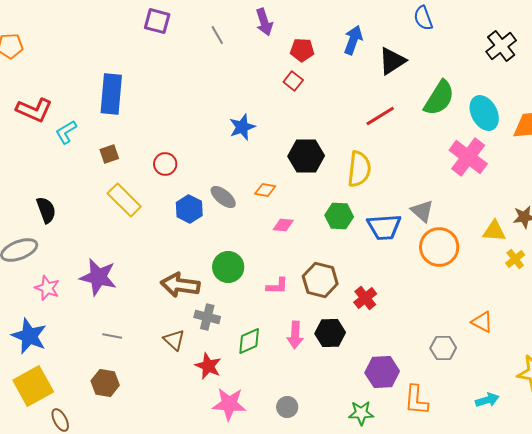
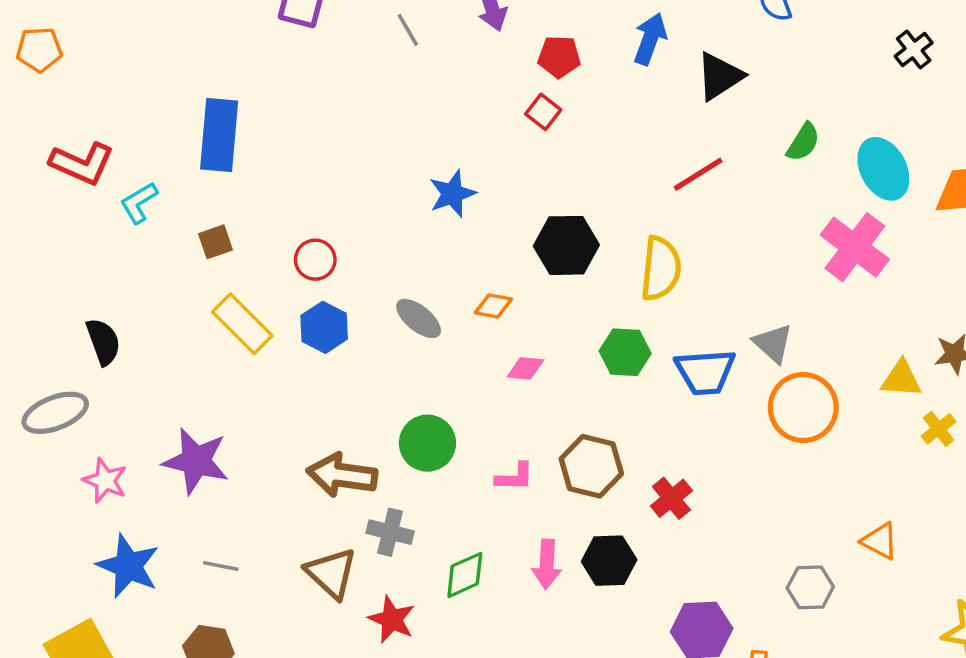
black cross: (501, 46) -> (914, 50), size x0.7
green semicircle: (439, 98) -> (803, 142), size x0.6
blue hexagon: (189, 209) -> (324, 327), moved
blue star: (29, 336) -> (128, 566), moved
brown triangle: (174, 340) -> (331, 573), size x1.4

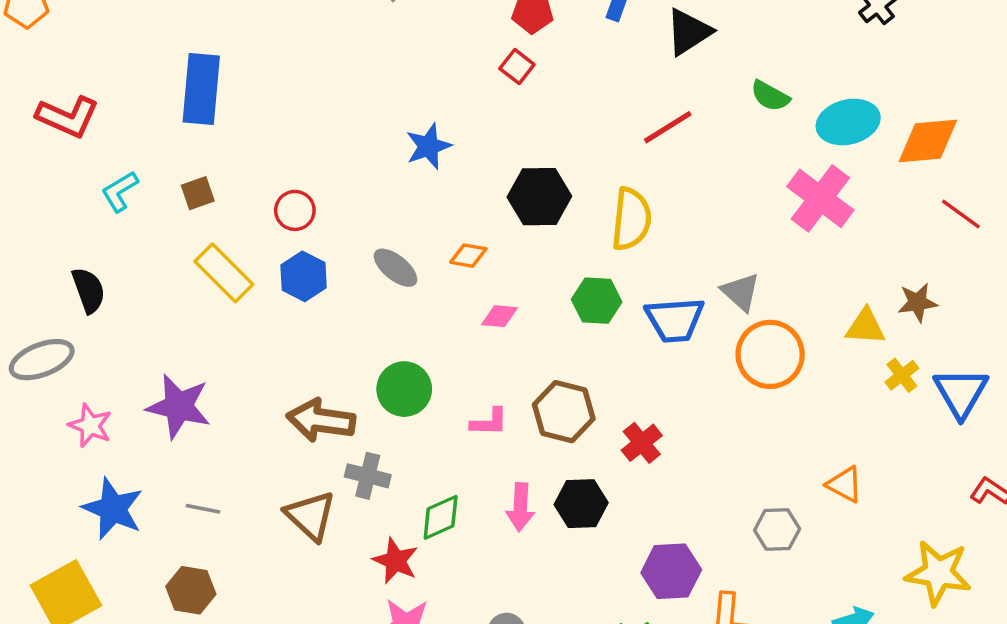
green semicircle: (803, 142) -> (770, 96), turned 87
cyan ellipse: (883, 169) -> (848, 122), turned -76
cyan L-shape: (139, 203) -> (120, 191), moved
red star: (392, 619) -> (395, 561), moved

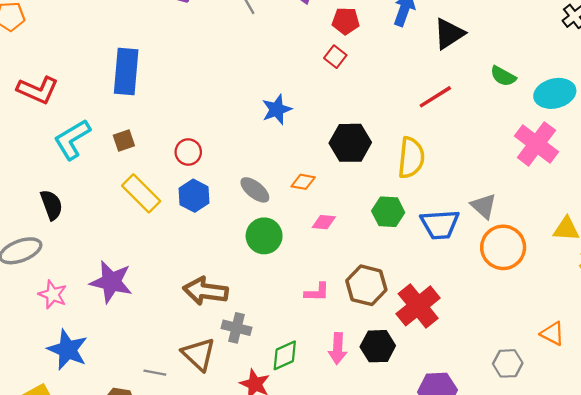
cyan L-shape: (120, 191) -> (72, 139), size x1.5
green circle: (404, 389) -> (264, 236), moved
red cross: (642, 443) -> (418, 306), size x1.6
gray line: (203, 509) -> (155, 373), moved

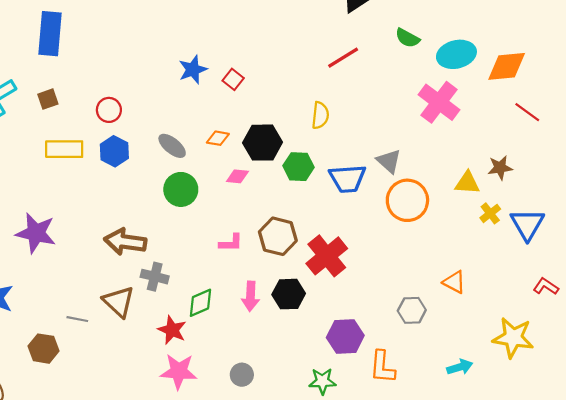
red square: (335, 57) -> (233, 79), moved
black hexagon: (350, 143) -> (263, 143), moved
yellow semicircle: (411, 158) -> (320, 115), size x0.7
yellow rectangle: (141, 193) -> (64, 149), turned -45

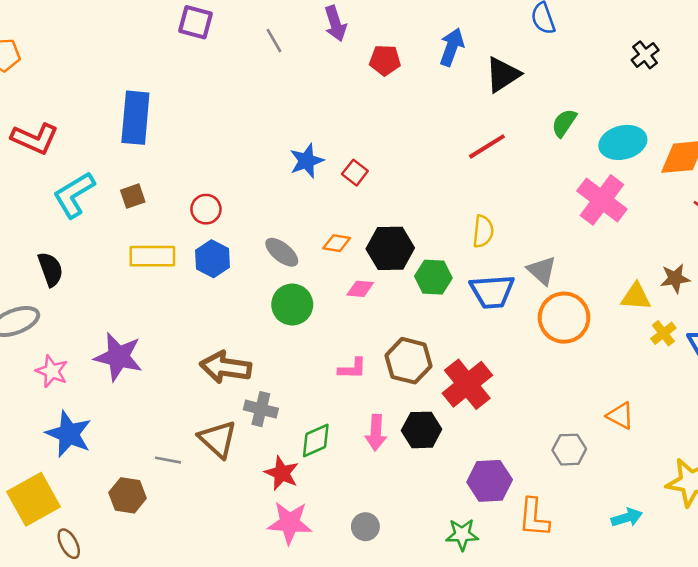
green semicircle: (407, 38) -> (564, 123), turned 95
yellow semicircle: (320, 115) -> (483, 231), moved

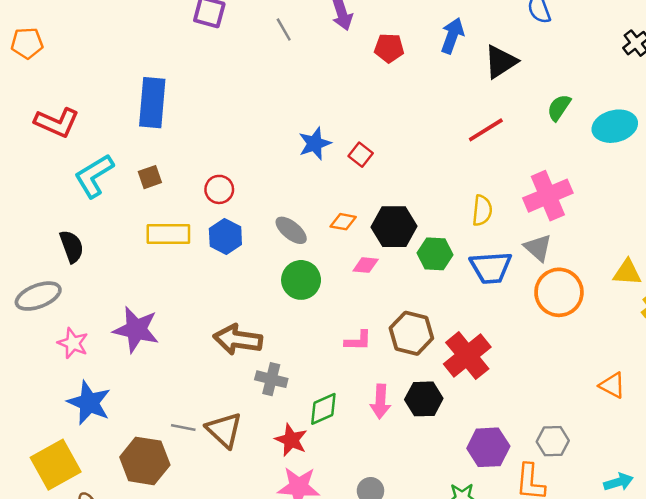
pink cross: (602, 200) -> (548, 196), moved, turned 30
brown triangle: (218, 439) -> (224, 430), moved
gray hexagon: (569, 450) -> (553, 441), moved
brown hexagon: (128, 495) -> (145, 461), size x1.4

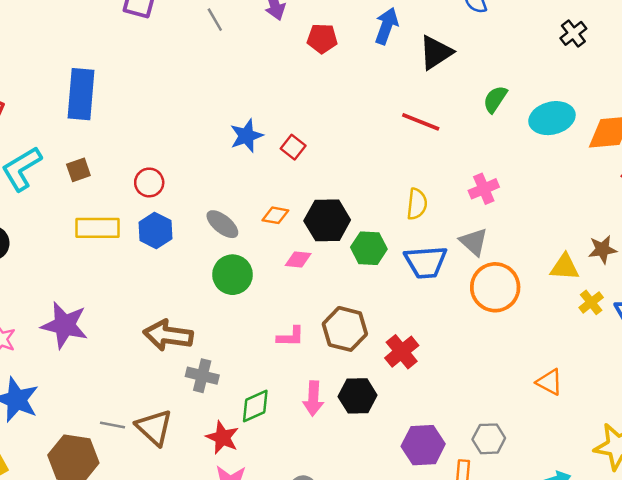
red line: (486, 130) -> (421, 122), turned 54
pink cross: (548, 196) -> (484, 189), size x0.6
red cross: (467, 356) -> (402, 352), size x0.7

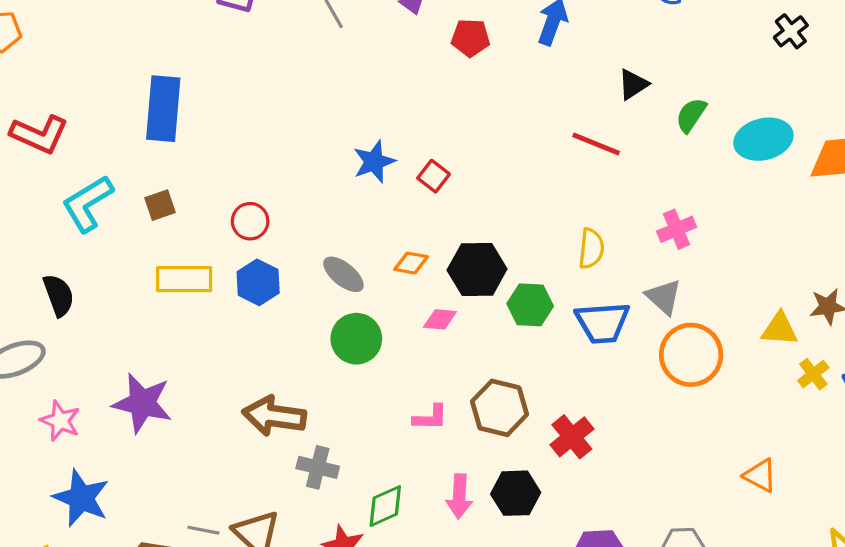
black triangle: (436, 52) -> (633, 84), moved, size x0.7

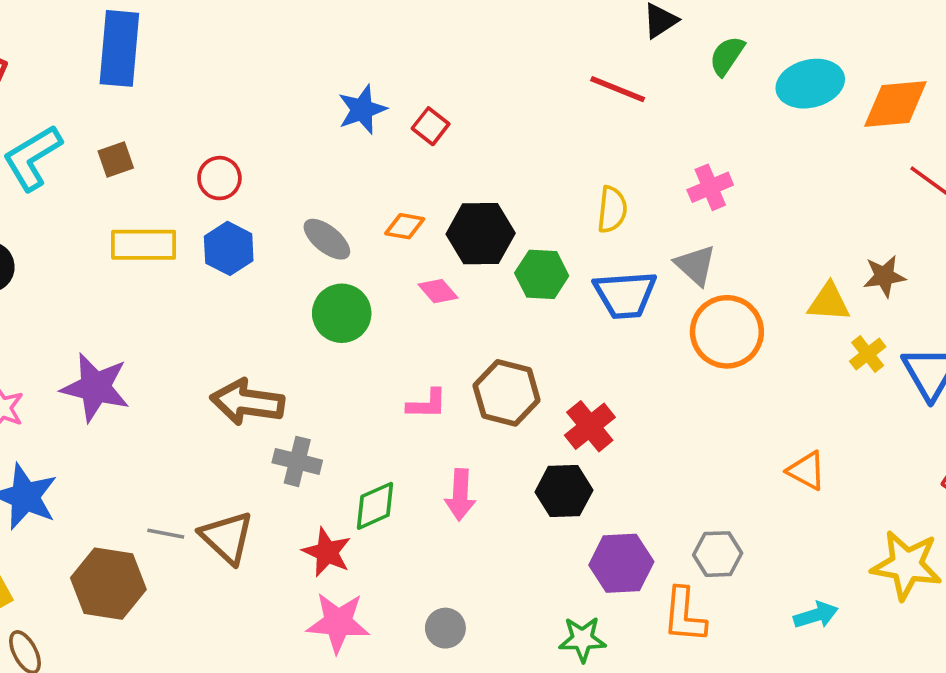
pink diamond: (440, 319) -> (438, 291), turned 44
black hexagon: (516, 493) -> (564, 491), moved

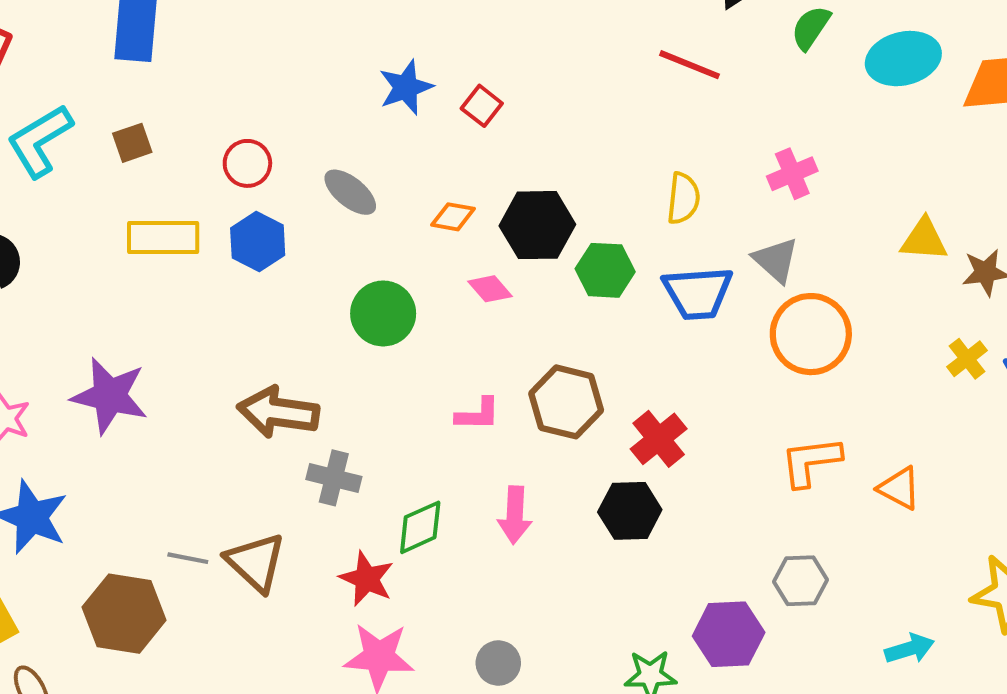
gray ellipse: (327, 239) -> (350, 192), moved
yellow triangle: (829, 302) -> (924, 239), moved
purple hexagon: (621, 563) -> (729, 634), moved
orange L-shape: (684, 615) -> (811, 462), moved, turned 78

